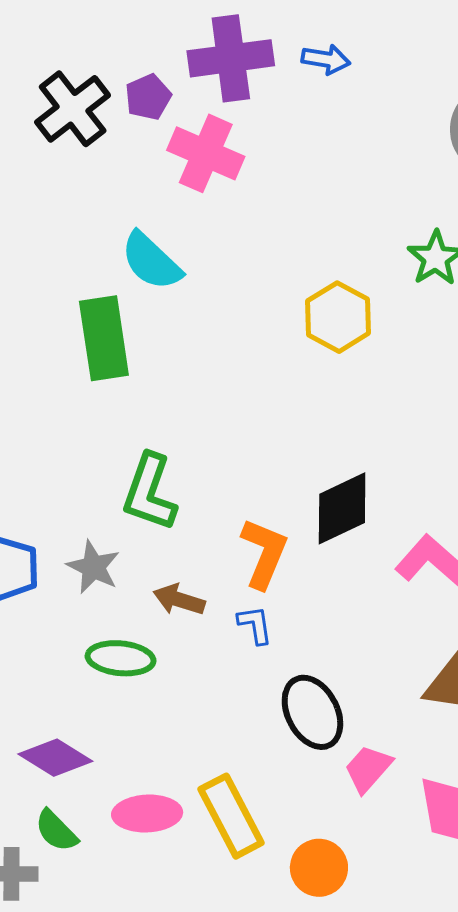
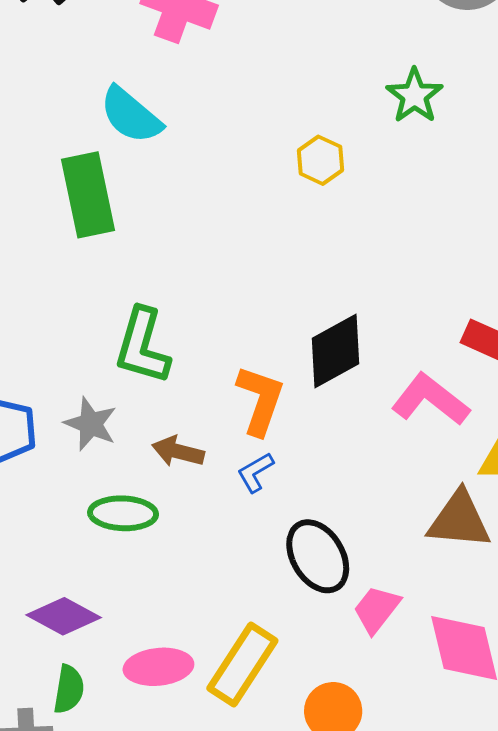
yellow hexagon: (338, 317) -> (320, 160), size x0.7
blue L-shape: (255, 625) -> (255, 472), turned -108
yellow rectangle: (231, 816) -> (242, 664), turned 64
green semicircle: (56, 831) -> (69, 689), turned -123

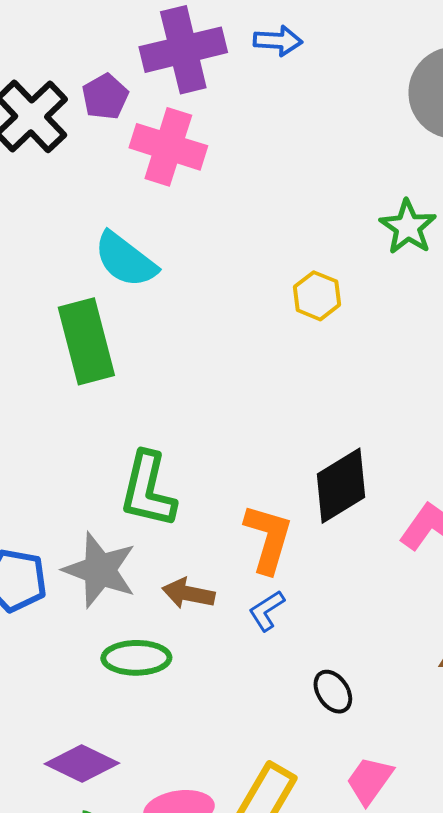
gray star: (91, 424) -> (100, 570), size x1.4
black ellipse: (318, 556) -> (333, 692), size x0.6
pink trapezoid: (377, 609) -> (370, 780), moved

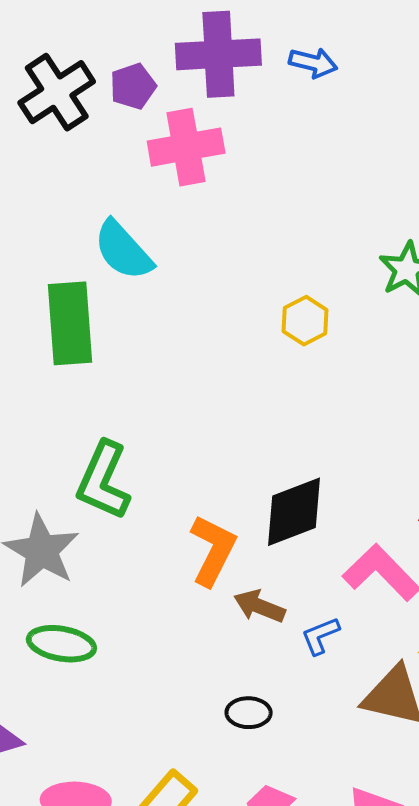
pink cross: (168, 147) -> (186, 147), turned -38
brown arrow: (188, 593) -> (259, 606), moved
blue L-shape: (267, 611) -> (320, 636), moved
black ellipse: (333, 692) -> (249, 713), turned -66

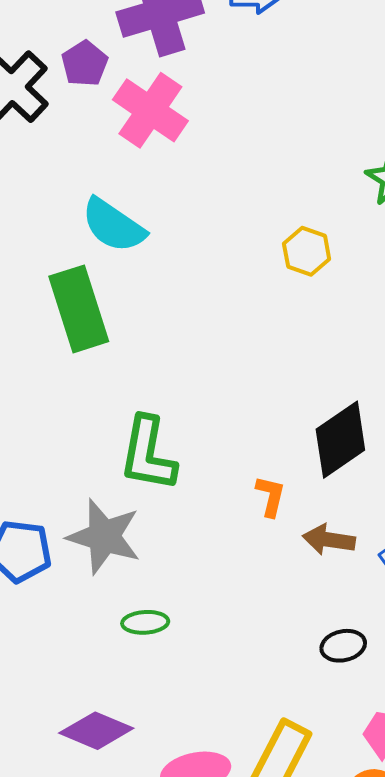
pink cross: (186, 147) -> (150, 110), turned -32
orange L-shape: (213, 550) -> (271, 496), size x0.6
green ellipse: (61, 644) -> (145, 622), size x0.7

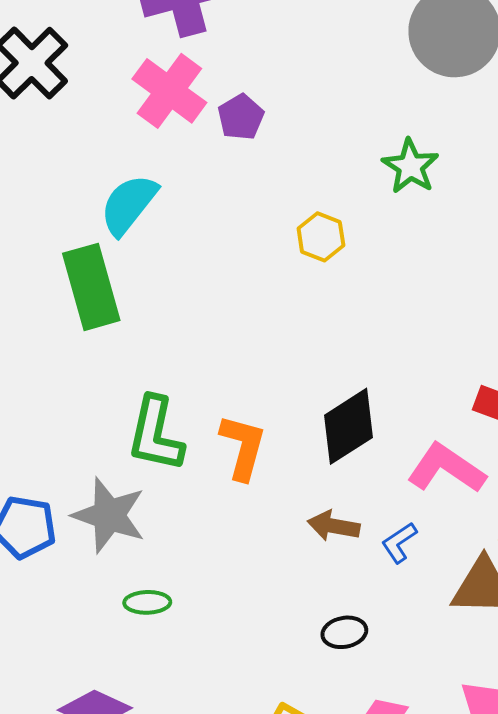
purple pentagon: (85, 64) -> (241, 117), moved
cyan semicircle: (113, 225) -> (129, 205), turned 92
orange L-shape: (271, 496) -> (243, 447), moved, size x1.6

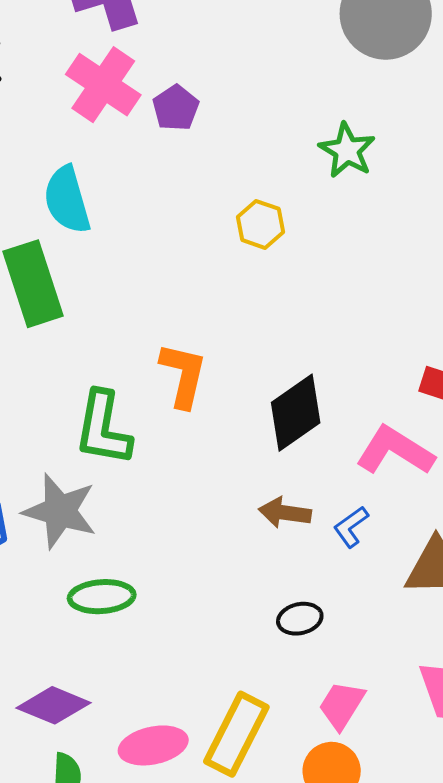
cyan semicircle: (129, 205) -> (67, 200), turned -52
orange L-shape: (243, 447) -> (183, 375), moved
green ellipse: (147, 602) -> (102, 597), size x1.4

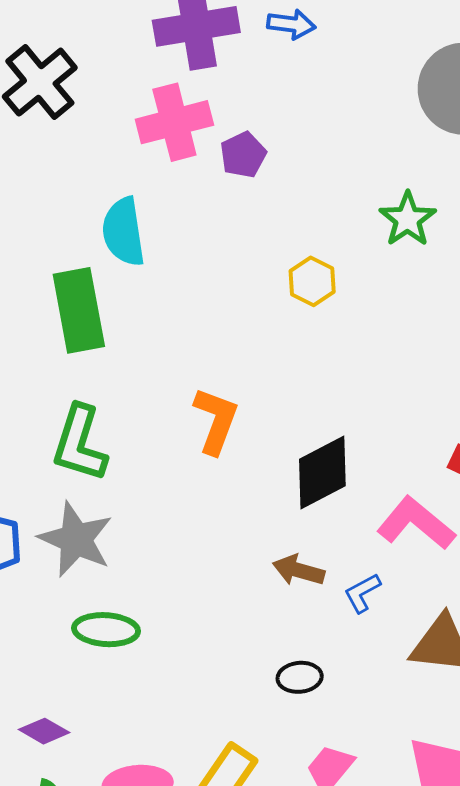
pink cross: (103, 85) -> (174, 122), turned 34
green L-shape: (103, 428) -> (80, 443), moved
purple diamond: (54, 705) -> (44, 731), size x0.7

